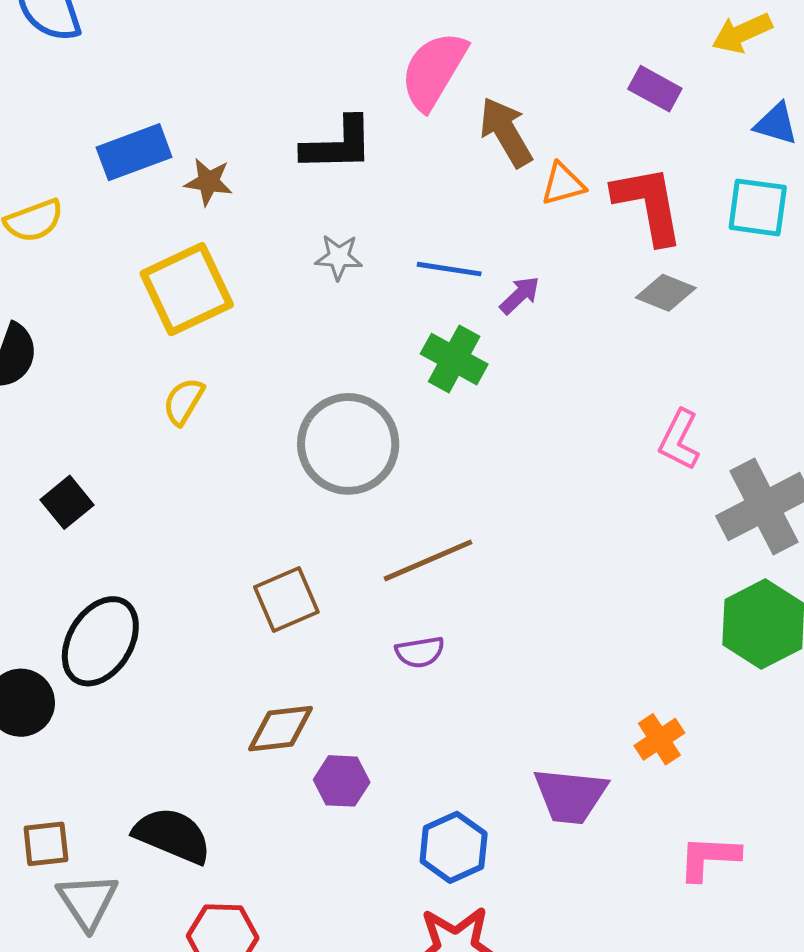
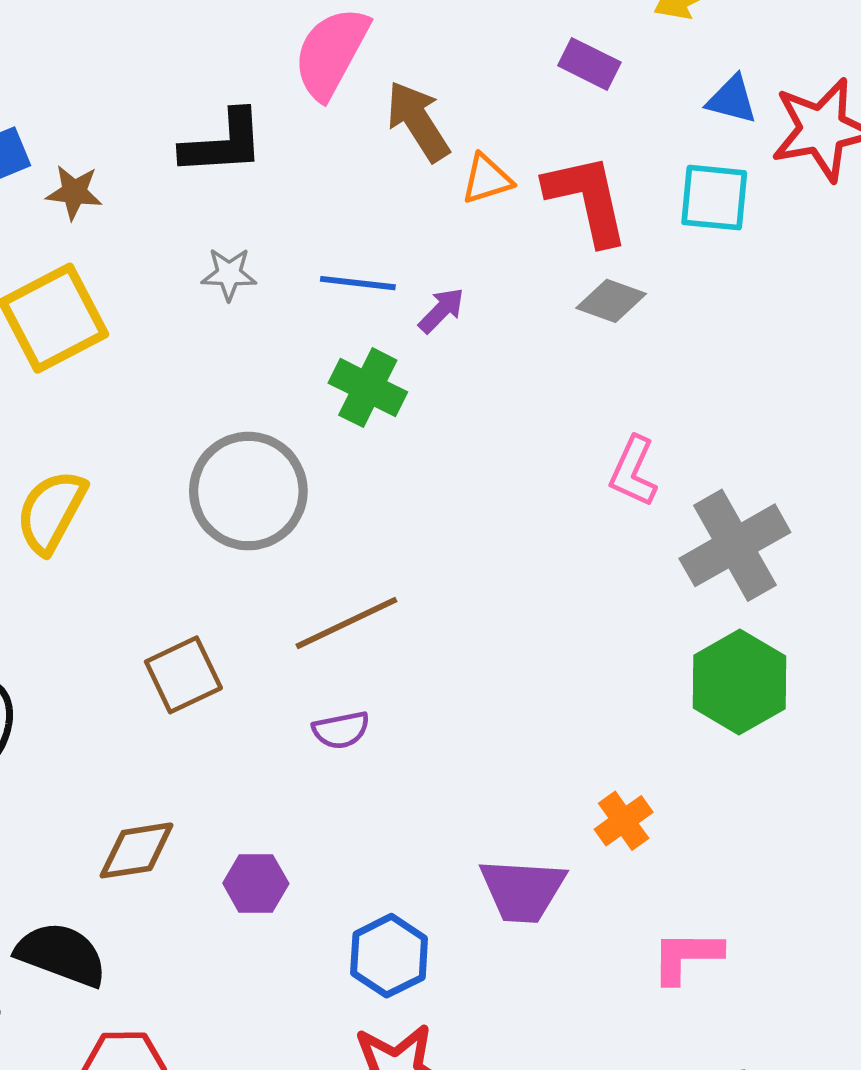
yellow semicircle: (184, 401) -> (51, 512), moved, size x1.5
brown diamond: (281, 729) -> (137, 850), moved

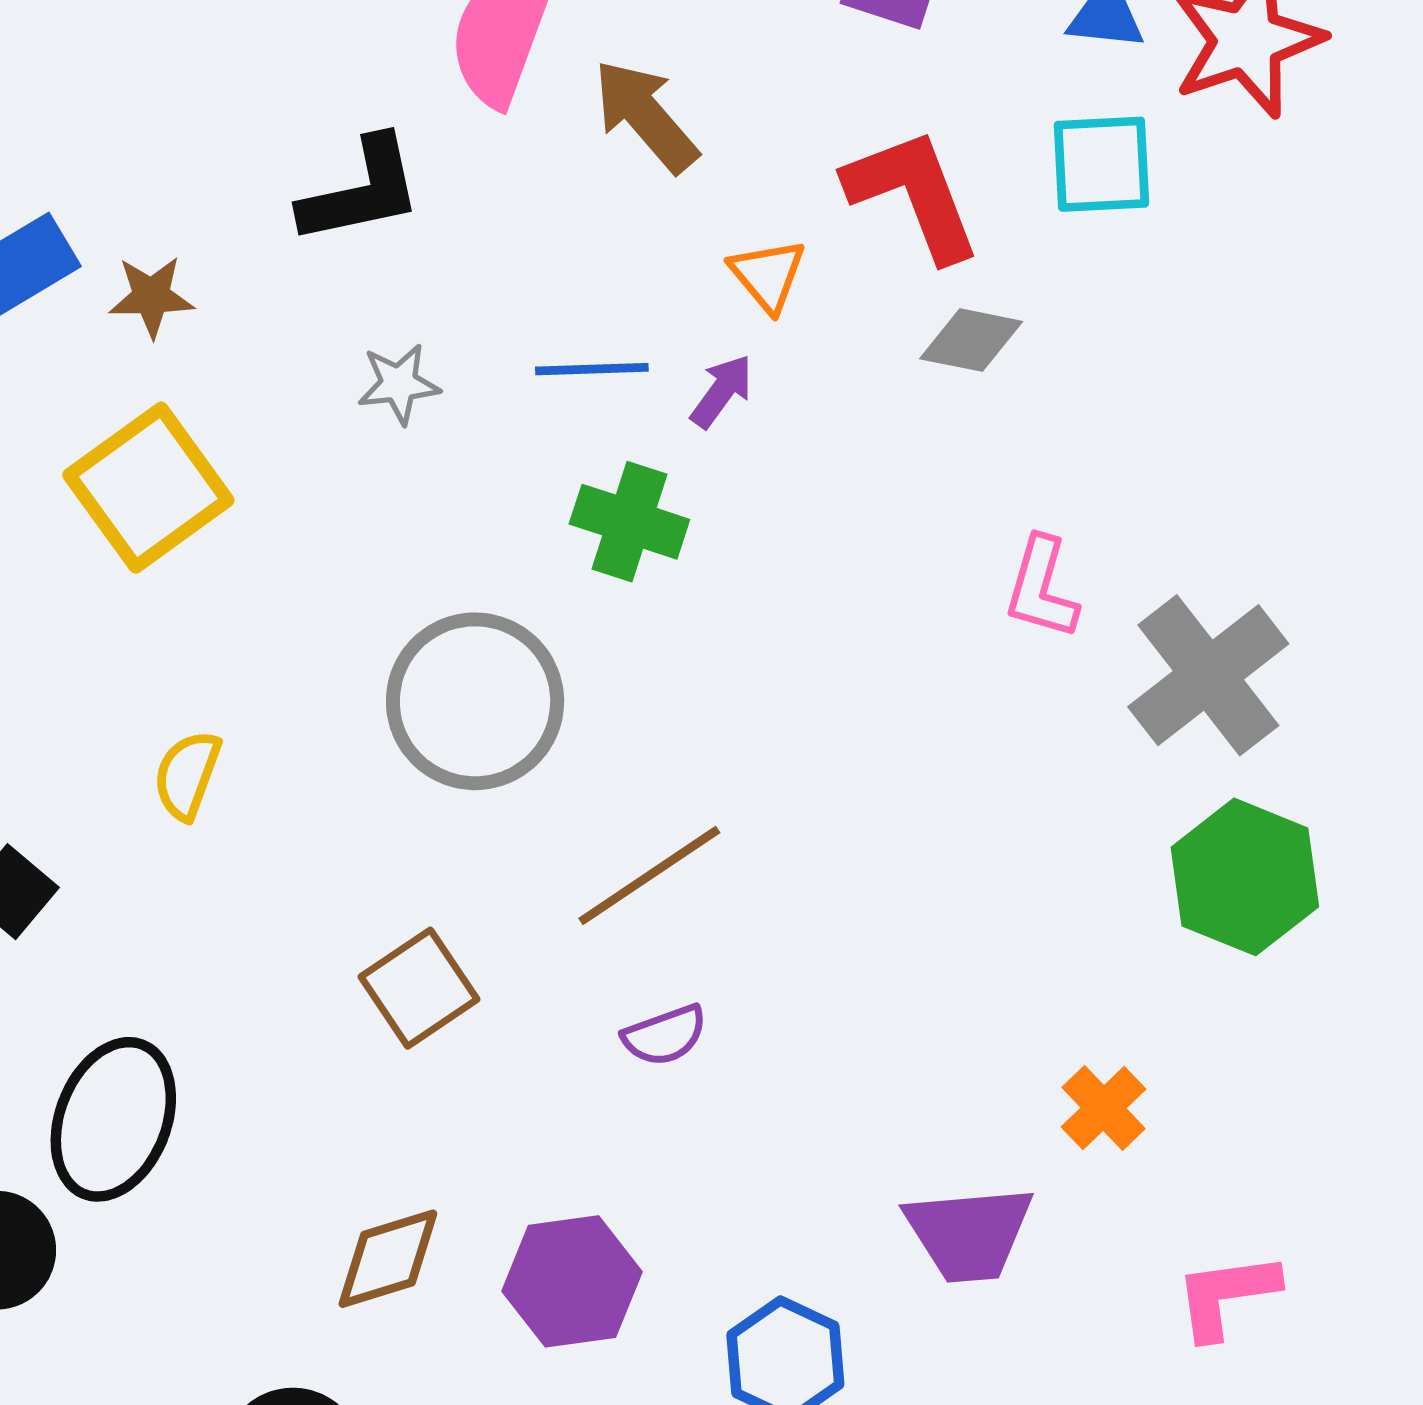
orange triangle: (487, 179) -> (768, 275), moved, turned -44
yellow semicircle: (51, 512) -> (187, 775), size x0.7
purple hexagon: (256, 883) -> (572, 1281), size x1.4

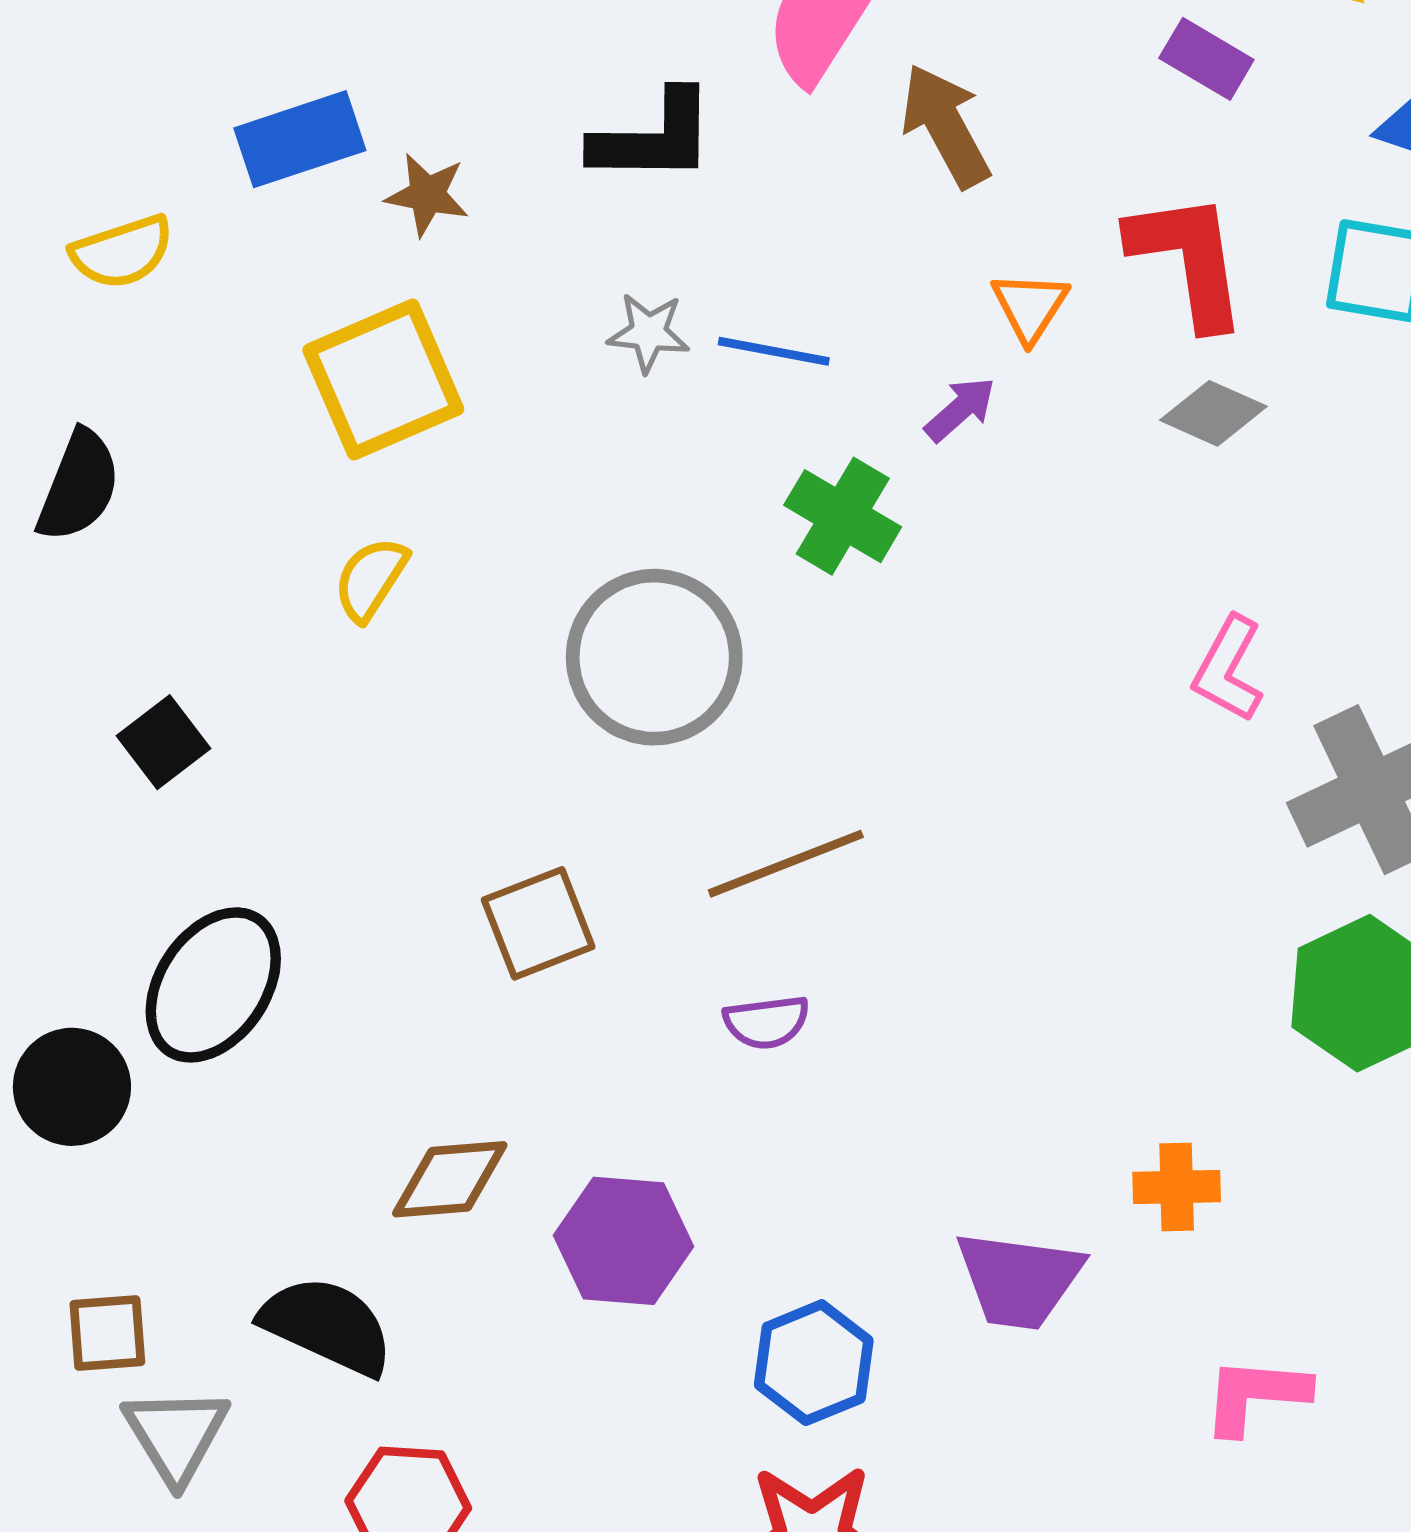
blue line: (592, 369) -> (774, 351), moved
yellow semicircle: (187, 775) -> (371, 579), moved
orange cross: (1104, 1108) -> (1177, 1187), turned 30

